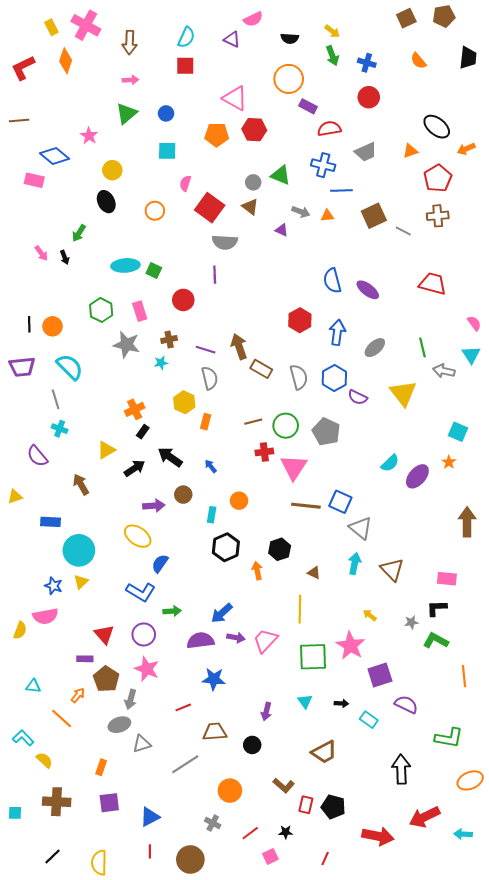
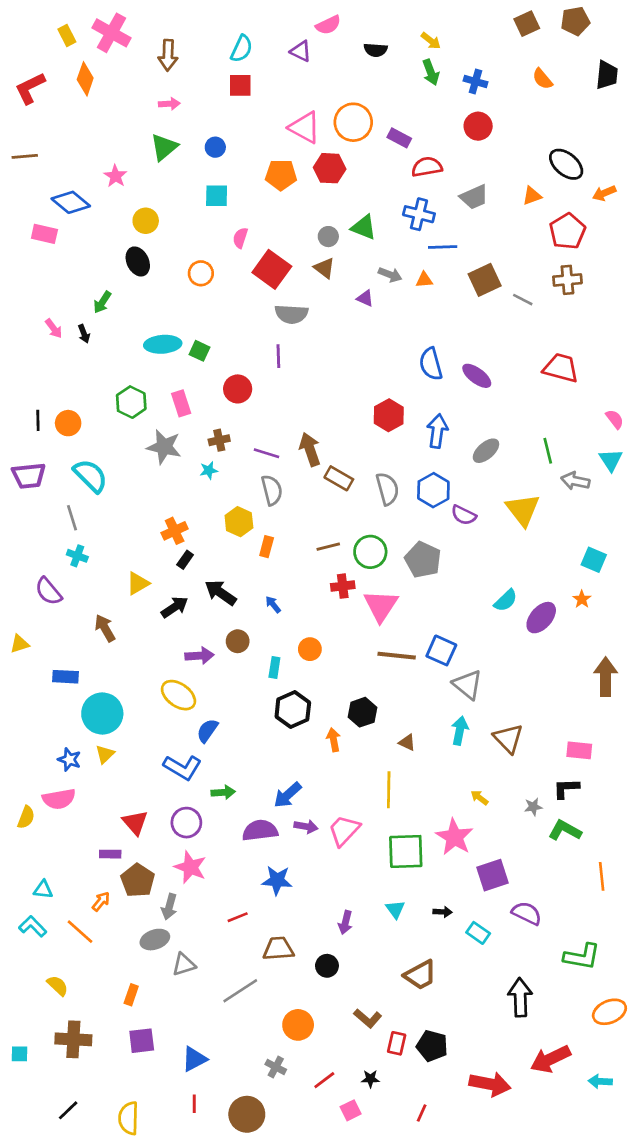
orange circle: (289, 79) -> (353, 122), moved
cyan L-shape: (23, 738) -> (33, 926), moved

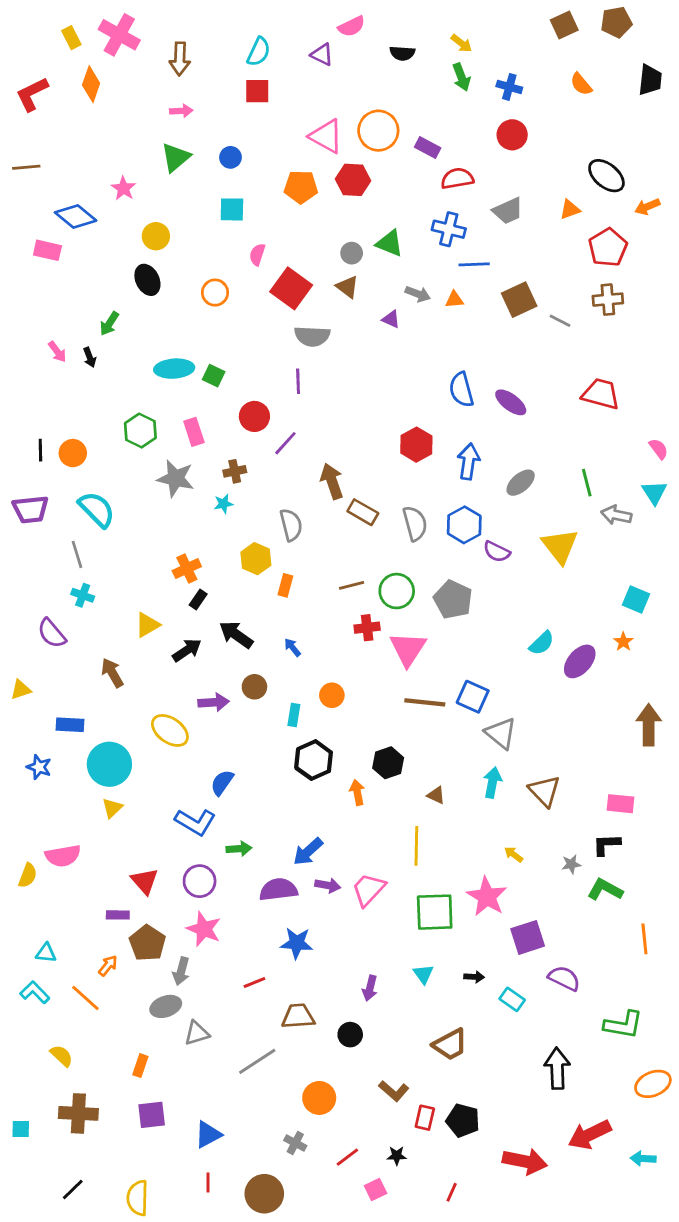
purple line: (267, 453) -> (285, 443), moved, turned -65
yellow ellipse: (178, 695) -> (170, 730), moved
blue star: (69, 759) -> (39, 767), moved

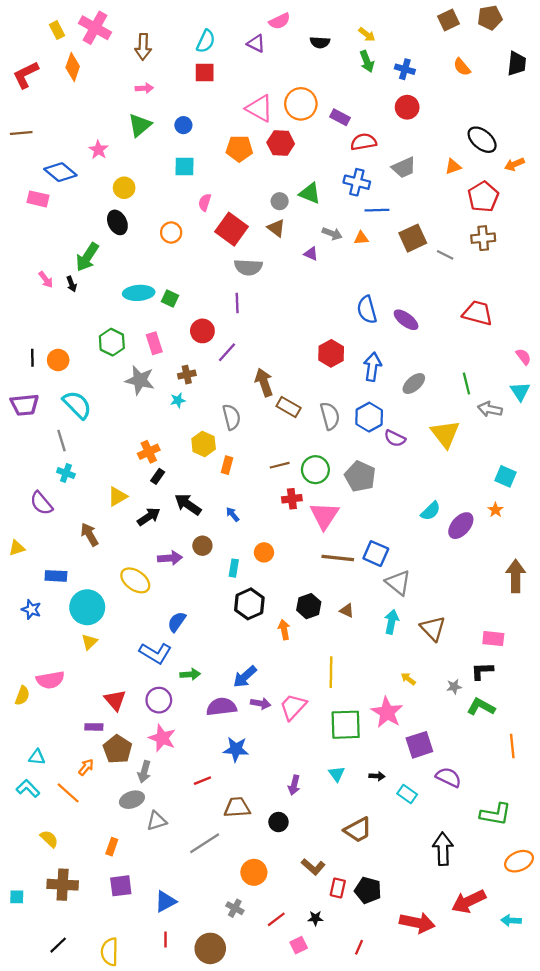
green arrow: (109, 324) -> (87, 257), size x1.5
brown triangle: (436, 795) -> (347, 611), moved

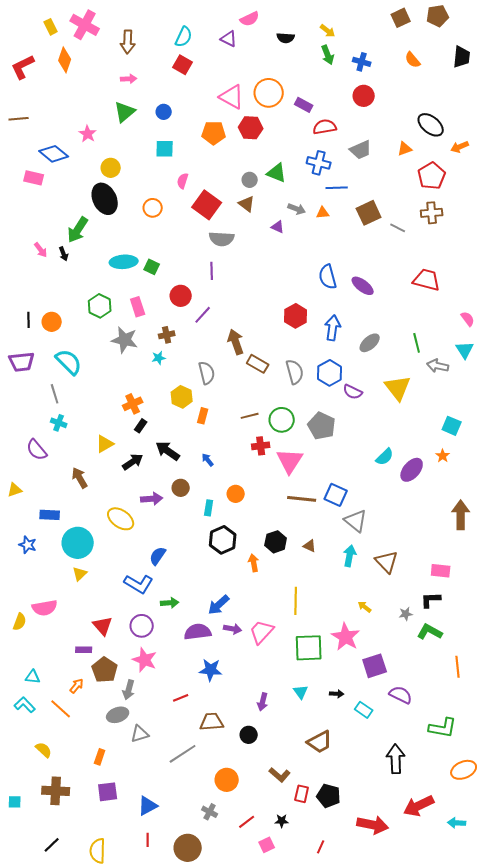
red square: (205, 73) -> (183, 65), turned 30
black ellipse: (117, 222) -> (105, 199), size x1.4

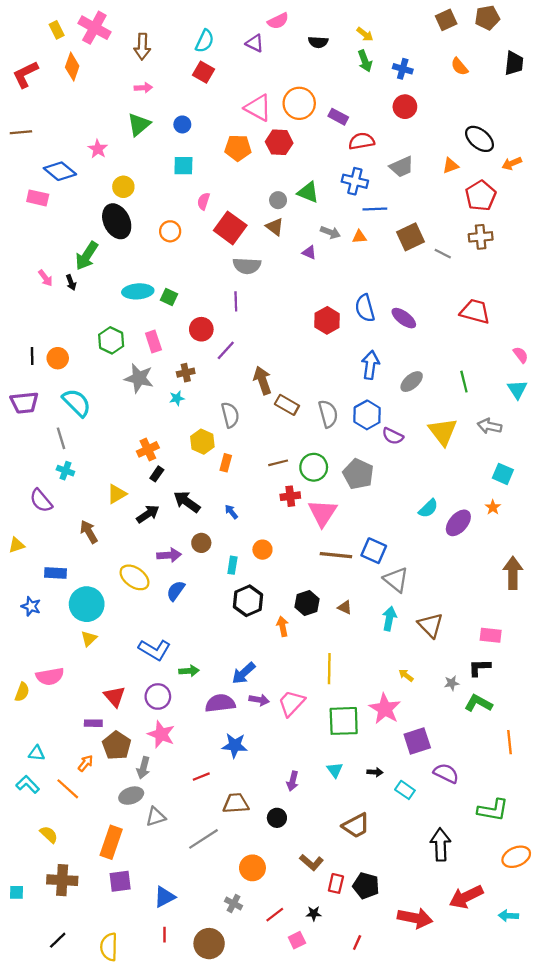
red hexagon: (296, 316) -> (327, 320), moved
gray arrow: (438, 366) -> (490, 426), moved
blue semicircle: (158, 556) -> (176, 591), moved
orange rectangle: (100, 757) -> (111, 842), size x1.8

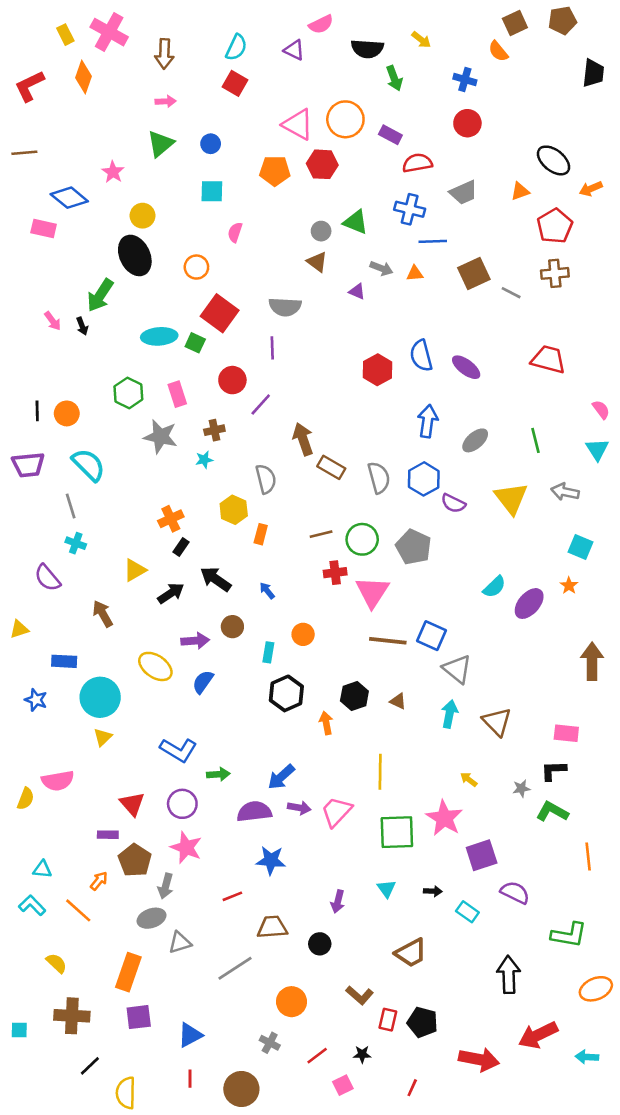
black semicircle: (318, 42) -> (367, 49), size x1.4
green arrow: (365, 61) -> (394, 78), moved
orange semicircle: (459, 67) -> (498, 51), moved
red square: (230, 228) -> (220, 313), moved
black line: (58, 940) -> (90, 1066), moved

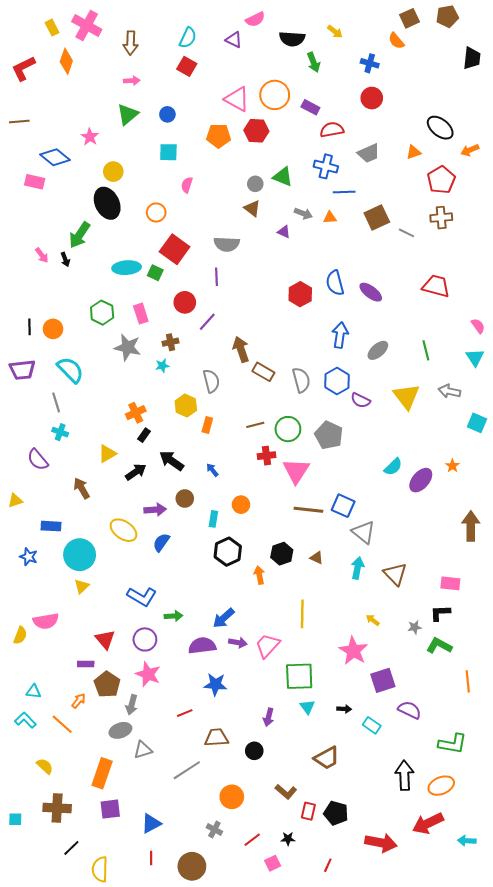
cyan square: (580, 547) -> (477, 423), moved
green square: (397, 832) -> (299, 676), moved
orange ellipse: (596, 989) -> (441, 786), moved

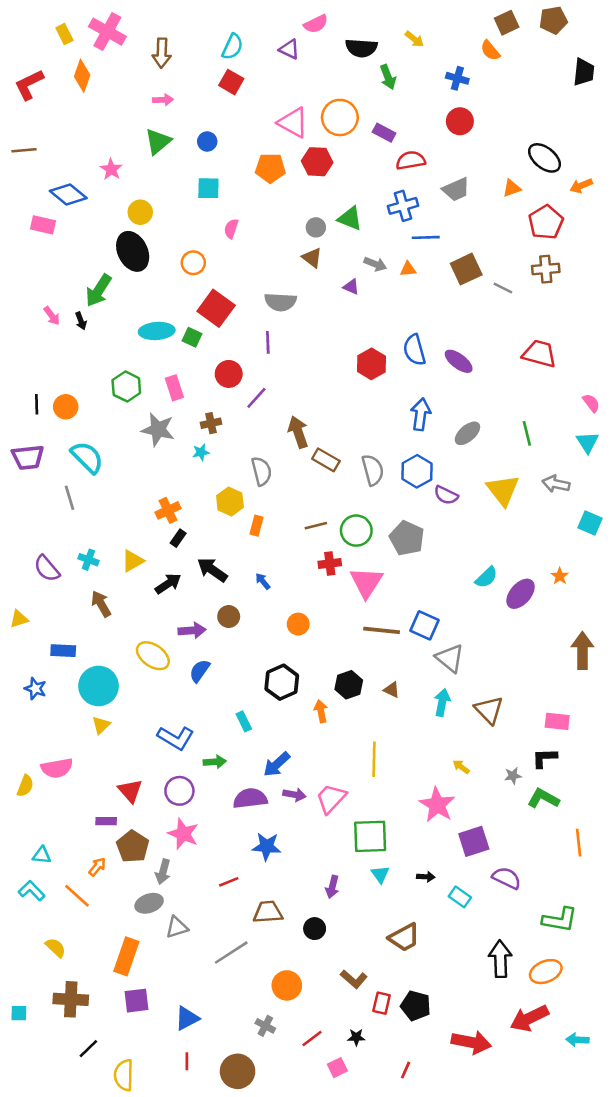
blue cross: (326, 166) -> (403, 206), turned -30
cyan cross: (60, 432) -> (88, 560), moved
cyan rectangle: (213, 519) -> (244, 721), moved, turned -35

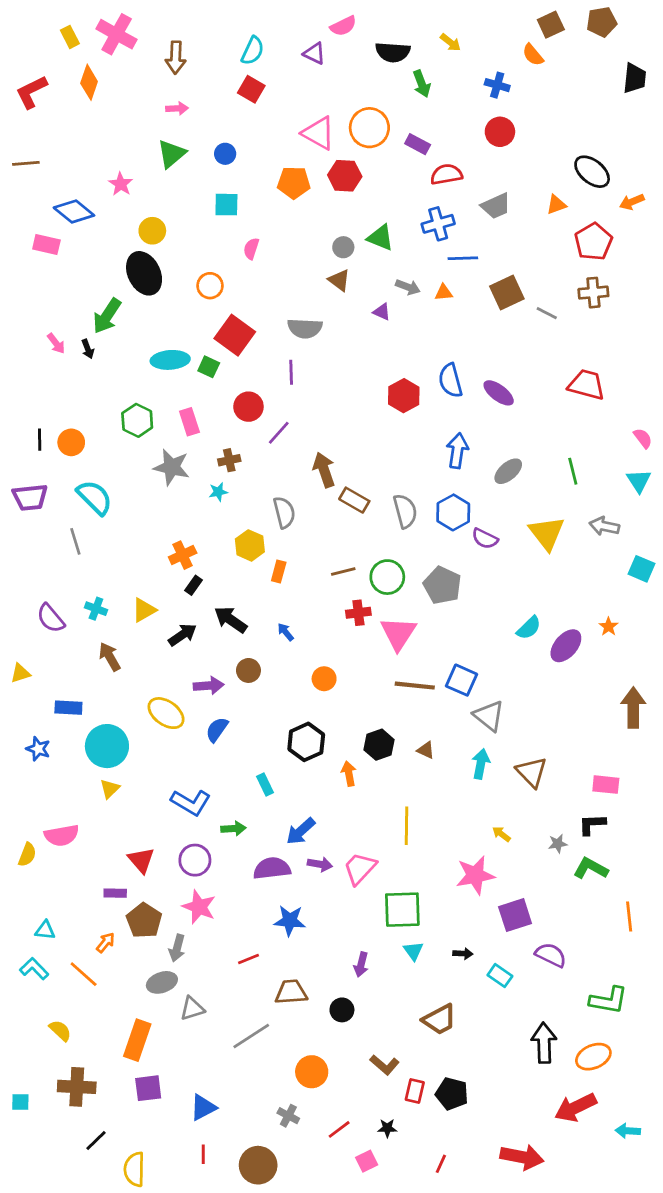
pink star: (437, 805) -> (475, 875), turned 30
red arrow: (471, 1042) -> (522, 1157), moved

